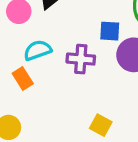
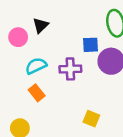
orange rectangle: (23, 78) -> (37, 93), moved

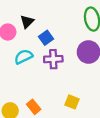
blue square: (90, 45) -> (46, 38), moved, turned -32
orange rectangle: (37, 93) -> (34, 107), moved

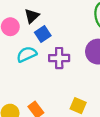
blue square: (46, 38) -> (43, 34), moved

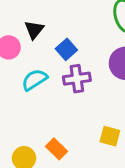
blue square: (43, 34) -> (66, 49), moved

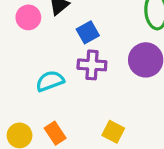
cyan semicircle: (35, 80) -> (50, 81), moved

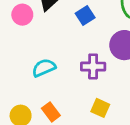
blue square: (88, 32) -> (85, 16), moved
purple cross: (92, 65) -> (93, 67), moved

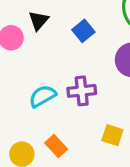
purple cross: (93, 67) -> (82, 91), moved

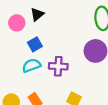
blue square: (83, 31) -> (35, 44), moved

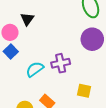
blue square: (35, 44) -> (11, 52), moved

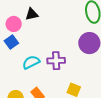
black triangle: (27, 19) -> (32, 14), turned 32

